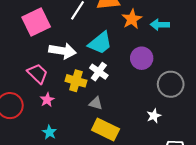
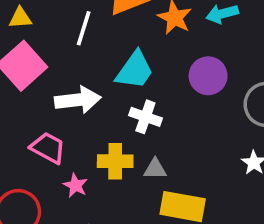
yellow cross: (76, 81) -> (115, 161), moved

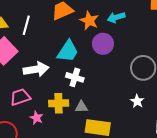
white line: (84, 28) -> (26, 25), moved
purple circle: (208, 76) -> (103, 44), moved
pink trapezoid: (48, 148) -> (20, 97), turned -45

